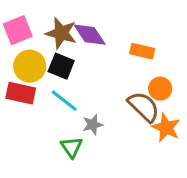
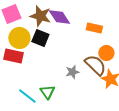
cyan line: (64, 101) -> (27, 96), moved
gray star: (93, 125) -> (72, 72), moved

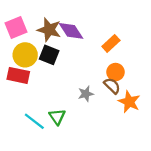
orange rectangle: (94, 28) -> (111, 43), turned -56
orange circle: (106, 53) -> (116, 72), moved
brown semicircle: (95, 65) -> (112, 86), size x0.7

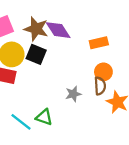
orange rectangle: (111, 43) -> (99, 43), turned 30
brown semicircle: (112, 86) -> (100, 86), turned 42
green triangle: (57, 117) -> (44, 117), turned -36

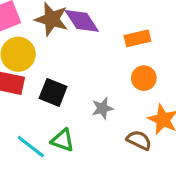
black square: (36, 54) -> (53, 92), moved
brown semicircle: (100, 86) -> (139, 140), moved, turned -60

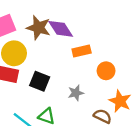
orange rectangle: (137, 38) -> (82, 51), moved

